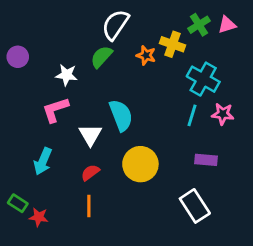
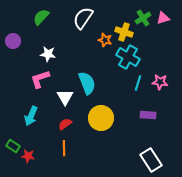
green semicircle: (101, 57) -> (41, 17), moved
cyan cross: (203, 79) -> (128, 57), moved
white rectangle: (195, 206) -> (151, 160), moved

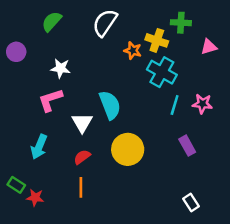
green cross: (143, 18) -> (181, 23), turned 35
pink triangle: (163, 18) -> (209, 47), moved
purple rectangle: (148, 115) -> (187, 146), turned 56
white rectangle: (151, 160) -> (191, 203), size x0.6

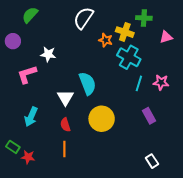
green semicircle: (52, 21) -> (30, 15), moved
pink L-shape: (50, 100) -> (27, 74), moved
red semicircle: (82, 157) -> (65, 125), turned -72

